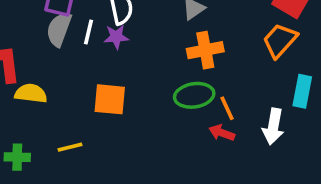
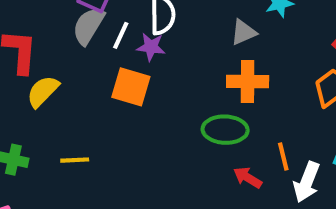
yellow semicircle: (31, 93) -> (43, 91), turned -64
orange square: (110, 99) -> (131, 87), moved
orange line: (227, 108) -> (283, 157), moved

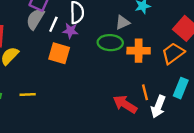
orange cross: (248, 82) -> (139, 51), moved
green ellipse: (225, 130) -> (110, 43), moved
red arrow: (248, 178) -> (125, 104), size x1.5

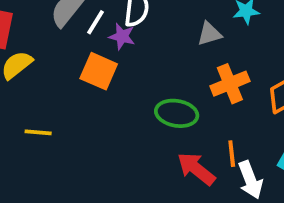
green ellipse: (110, 43) -> (177, 113), moved
orange cross: (139, 51) -> (230, 84), turned -30
white arrow: (158, 107) -> (250, 180), turned -50

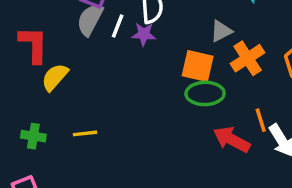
gray triangle: (209, 34) -> (221, 31), moved
orange square: (99, 71) -> (198, 66), moved

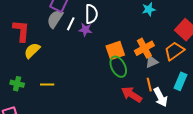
gray triangle: (221, 31) -> (152, 62), moved
orange square: (198, 66) -> (115, 50), turned -36
green ellipse: (205, 93) -> (118, 67), turned 60

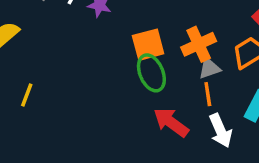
yellow line: (47, 84) -> (27, 95), turned -72
orange line: (149, 85) -> (208, 94), moved

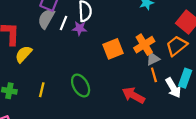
green ellipse: (151, 73) -> (81, 85), moved
white arrow: (220, 131) -> (173, 88), moved

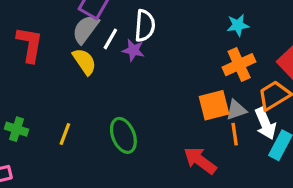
orange cross: (144, 45) -> (239, 65), moved
orange square: (113, 49) -> (214, 105), moved
yellow semicircle: (23, 54) -> (84, 62), moved, turned 96
white arrow: (173, 88) -> (265, 124), moved

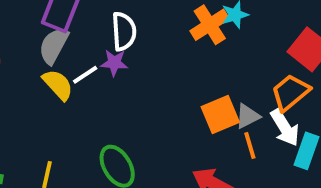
white line: (110, 39) -> (85, 75), moved, turned 35
orange cross: (239, 65) -> (210, 25), moved

